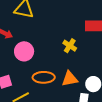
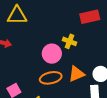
pink circle: (24, 51) -> (52, 54), moved

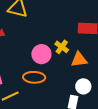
orange triangle: (76, 74) -> (79, 60), moved

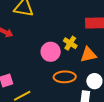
orange ellipse: (34, 77) -> (65, 77), moved

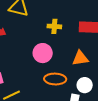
yellow cross: (70, 43) -> (54, 26), moved, turned -32

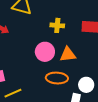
orange triangle: (80, 58) -> (68, 54), moved

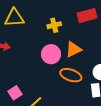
orange ellipse: (57, 78) -> (71, 75), turned 35

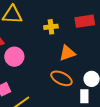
pink circle: (51, 54) -> (14, 57), moved

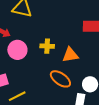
yellow cross: (51, 27) -> (47, 46), moved

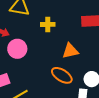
yellow cross: (47, 46) -> (48, 24), moved

